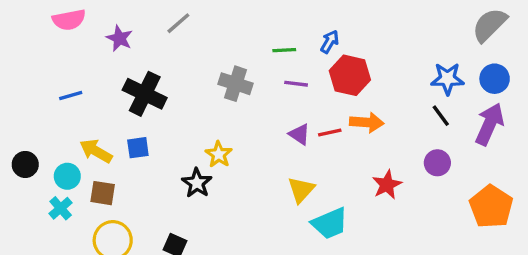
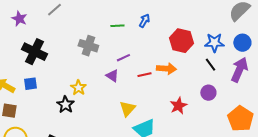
red hexagon: (350, 75) -> (181, 41), moved
purple line: (296, 84) -> (123, 58), moved, turned -32
purple triangle: (299, 134) -> (112, 76), moved

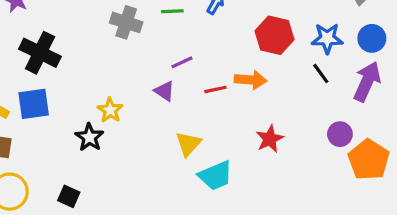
gray cross: (88, 46) -> (126, 22), moved
blue square: (30, 84) -> (34, 104), size x1.5
purple circle: (208, 93) -> (340, 134), moved

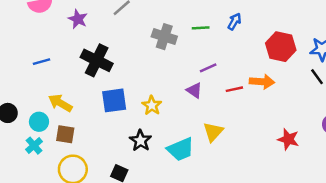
blue square: (34, 104) -> (114, 100), moved
black star: (89, 137) -> (140, 141), moved
red star: (270, 139) -> (288, 139), moved, turned -30
cyan trapezoid: (215, 176) -> (181, 149), moved

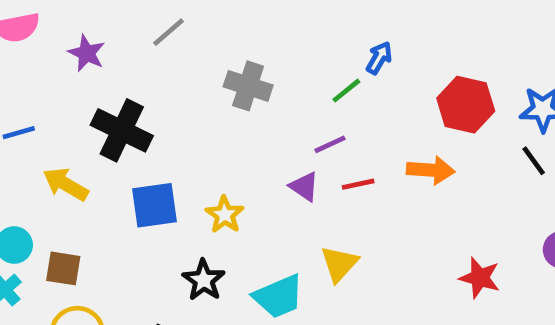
green line: (201, 28) -> (346, 91), moved, turned -36
red line: (234, 89) -> (358, 184), moved
yellow arrow: (60, 103) -> (66, 184), moved

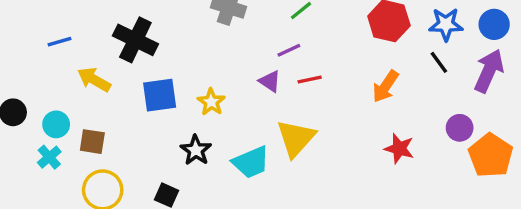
orange arrow: (431, 170) -> (385, 86), moved, turned 120
yellow triangle: (339, 264) -> (296, 138), size x1.4

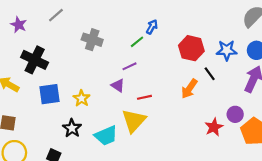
black line: (439, 62) -> (210, 74), moved
red line: (310, 80) -> (144, 97), moved
red star: (399, 149) -> (214, 127), moved, turned 30

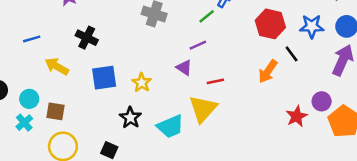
black cross: (35, 60) -> (87, 38), size x0.7

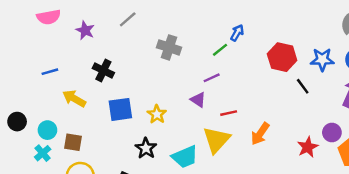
orange arrow: (268, 71) -> (260, 134), moved

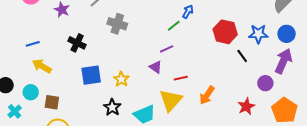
gray cross: (169, 47) -> (117, 24), moved
yellow arrow: (74, 98) -> (42, 66), moved
purple circle: (332, 132) -> (265, 83), moved
cyan cross: (43, 153) -> (15, 111), moved

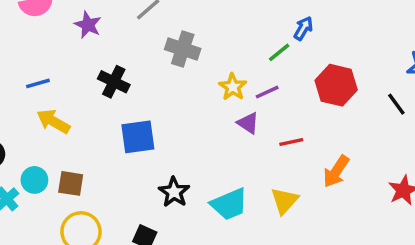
red hexagon: (225, 32) -> (336, 85), moved
yellow star: (121, 79) -> (233, 87), moved
cyan circle: (31, 92) -> (34, 180), moved
yellow triangle: (171, 100) -> (284, 201), moved, size x0.7

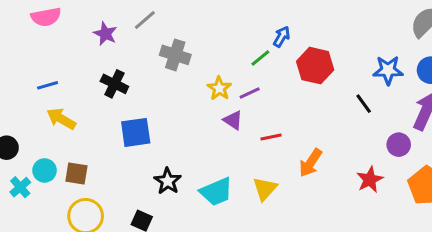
purple star: (88, 25) -> (105, 34), moved
red hexagon: (336, 85) -> (315, 66), moved

